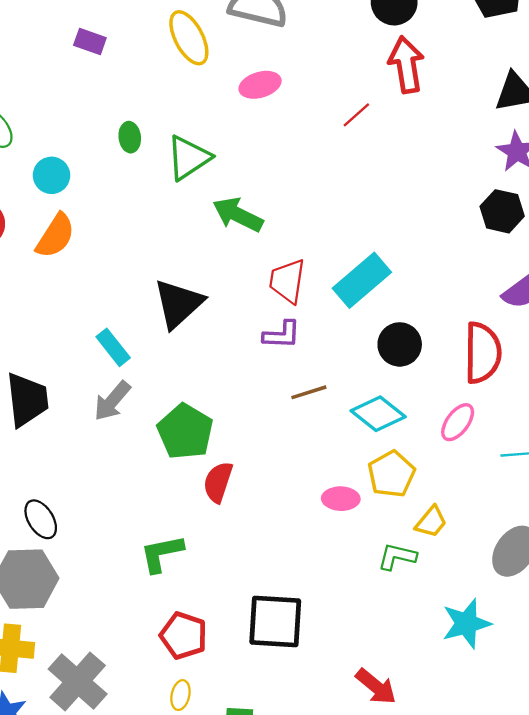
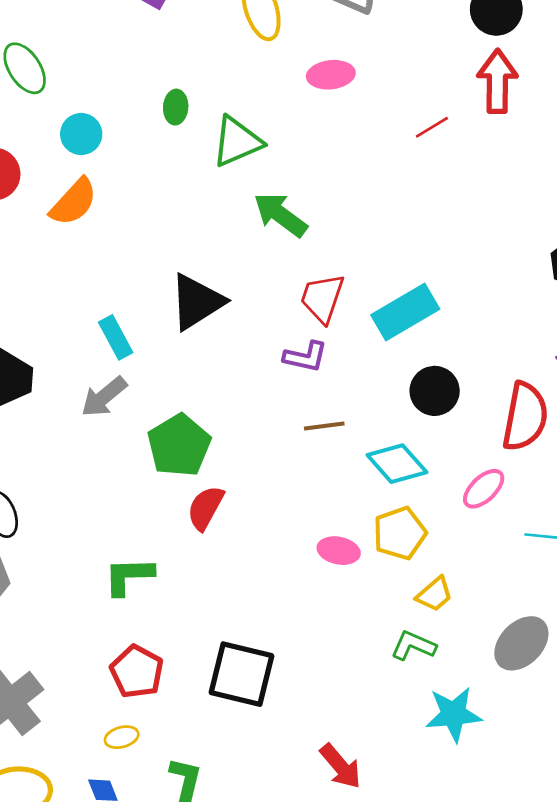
green L-shape: (397, 557) -> (413, 646), moved
yellow ellipse: (180, 695) -> (122, 737), turned 52

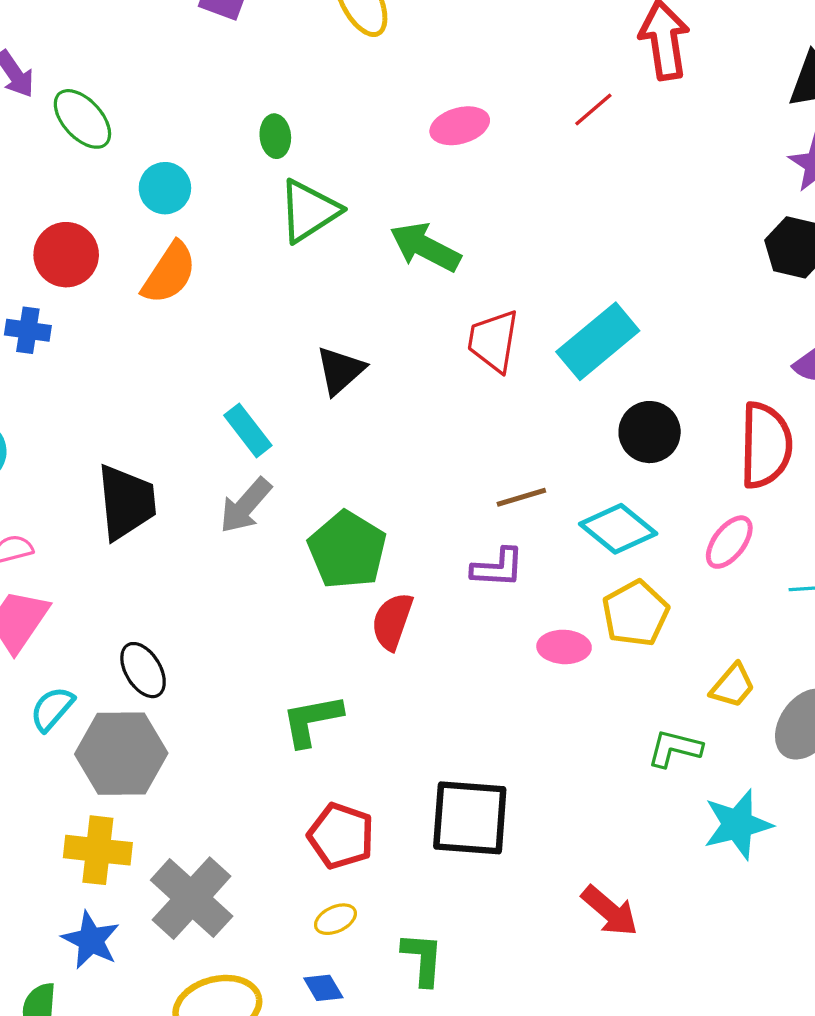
pink ellipse: (331, 75) -> (460, 126), moved
green triangle: (237, 142) -> (309, 211), moved
black triangle: (197, 302) -> (340, 370), size x0.7
purple L-shape: (305, 357) -> (498, 568), moved
yellow trapezoid: (434, 594) -> (733, 686), moved

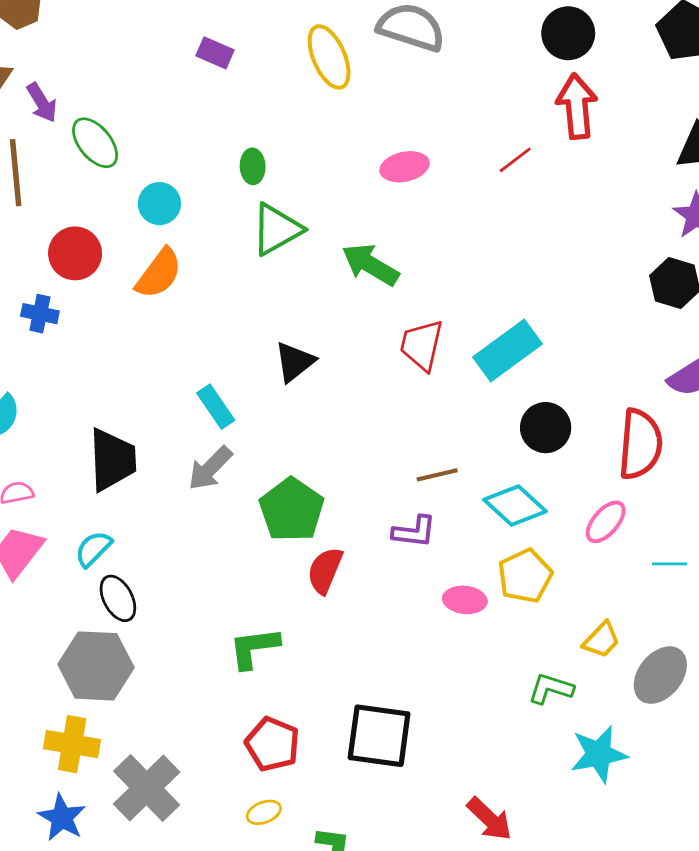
cyan semicircle: (52, 709) -> (93, 549), moved

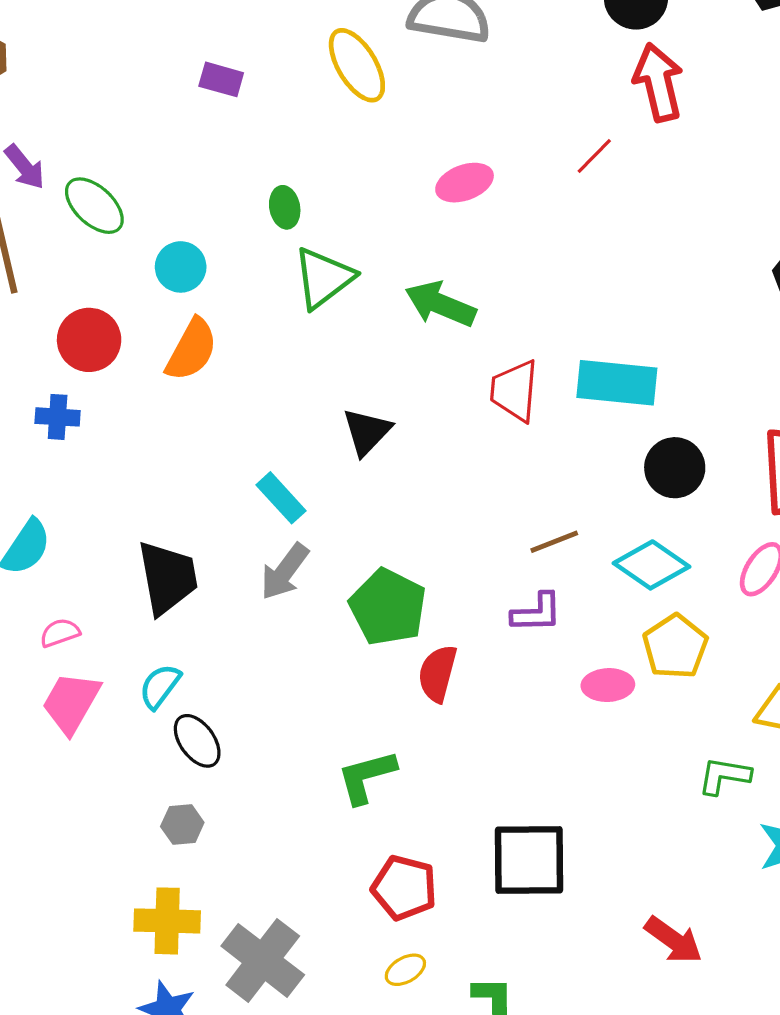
cyan rectangle: (508, 350) -> (617, 383), turned 50
gray hexagon: (96, 666) -> (182, 824), size x0.5

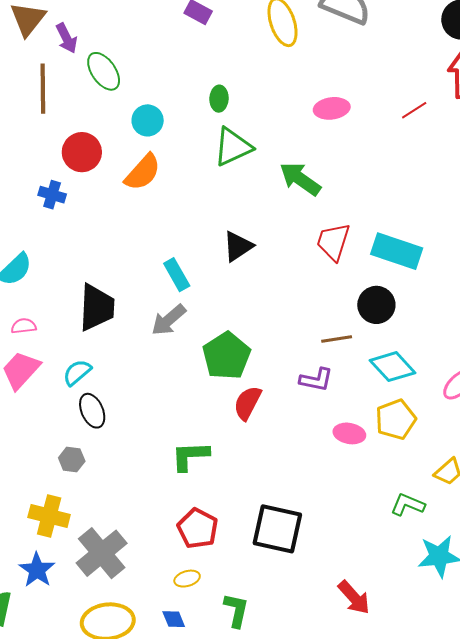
black circle: (675, 468) -> (376, 305), moved

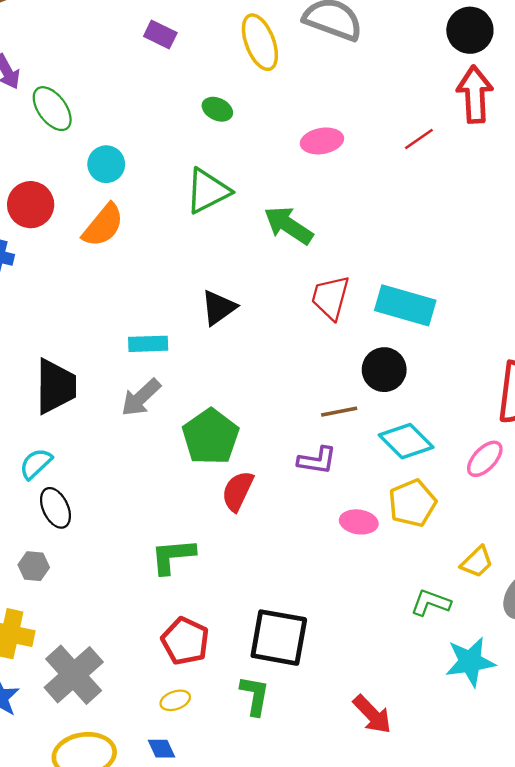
green ellipse: (219, 99) -> (217, 109), moved, turned -65
cyan rectangle: (177, 275) -> (148, 344), turned -60
green L-shape: (236, 610) -> (255, 696), moved

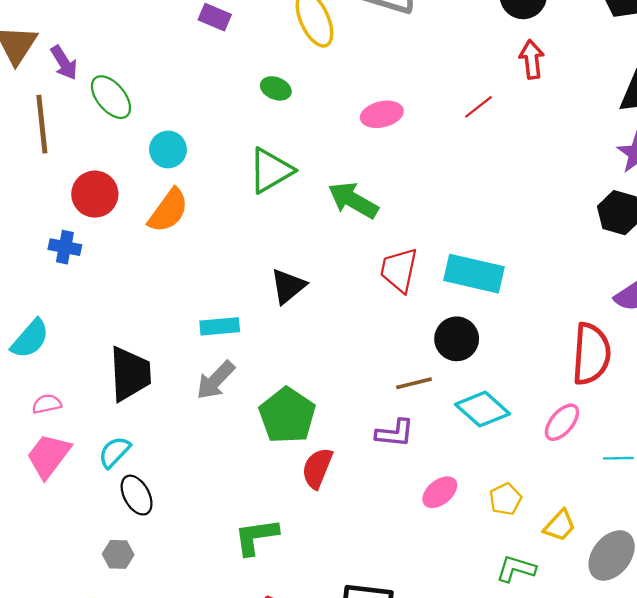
red arrow: (475, 94) -> (532, 59), size x0.7
yellow pentagon: (412, 503) -> (505, 499), moved, size x0.7
pink ellipse: (359, 522) -> (440, 492), turned -44

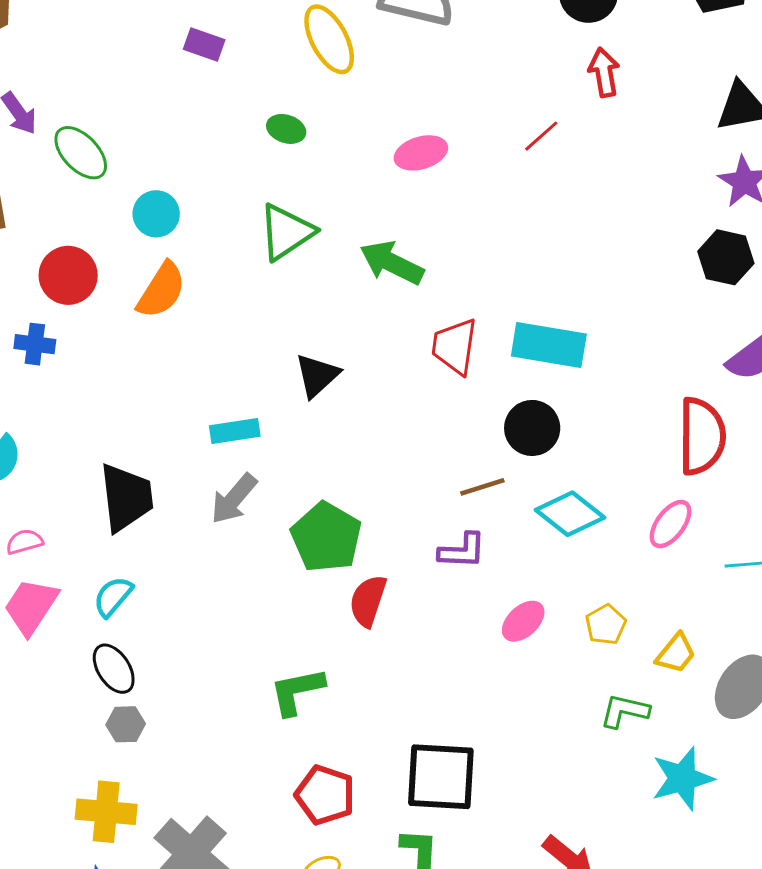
black ellipse: (137, 495) -> (114, 669), moved

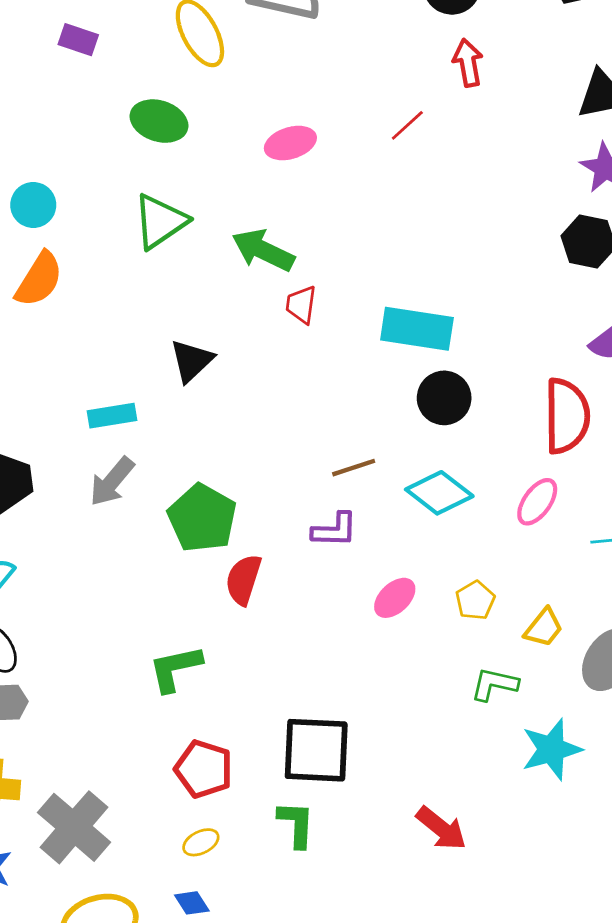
green ellipse: (286, 129) -> (159, 121), size x1.5
red trapezoid: (455, 346) -> (301, 305), moved, size x0.7
black circle: (532, 428) -> (444, 398), moved

